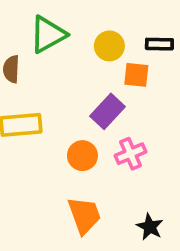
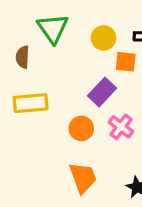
green triangle: (48, 34) -> (53, 28), turned -36
pink cross: (131, 154) -> (121, 127), turned -30

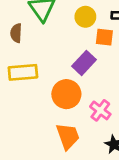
pink cross: (121, 127) -> (100, 110), moved
orange circle: (81, 128) -> (66, 94), size x1.4

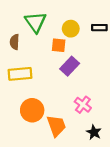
orange square: (104, 37) -> (59, 45), moved
orange circle: (66, 94) -> (32, 110), moved

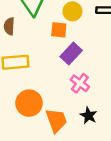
pink cross: (83, 105) -> (80, 83), moved
black star: (94, 132) -> (89, 116), moved

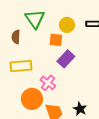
pink cross: (80, 83) -> (48, 83), moved

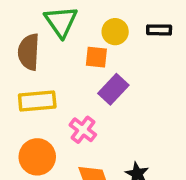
brown semicircle: (16, 37) -> (29, 52), size x1.5
orange circle: (32, 99) -> (37, 157), moved

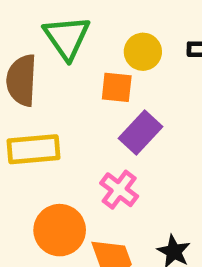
pink cross: (83, 130) -> (119, 190), moved
orange circle: (37, 157) -> (60, 230), moved

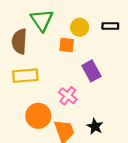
purple rectangle: (141, 133) -> (91, 71), moved, turned -72

